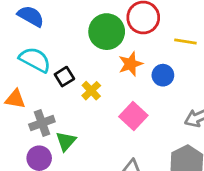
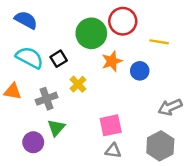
black square: (64, 77) -> (59, 59), moved
pink square: (133, 116) -> (111, 125), moved, turned 35
gray cross: (42, 123) -> (47, 99), moved

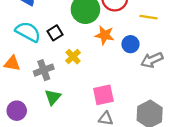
orange star: (112, 61) -> (105, 35), turned 30
gray arrow: (170, 107) -> (152, 60), moved
purple circle: (33, 142) -> (17, 111), moved

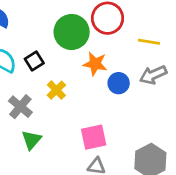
blue circle: (130, 44) -> (119, 83), moved
gray arrow: (152, 60) -> (153, 75), moved
gray cross: (44, 70) -> (20, 107), turned -30

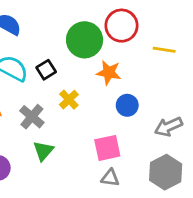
gray arrow: (153, 75) -> (168, 127), moved
blue circle: (119, 83) -> (127, 105), moved

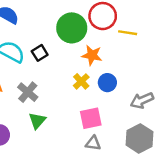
yellow line: (164, 50) -> (128, 33), moved
yellow cross: (69, 100) -> (81, 81), moved

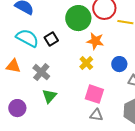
blue circle: (107, 83) -> (119, 64), moved
pink square: (91, 118) -> (94, 94), turned 30

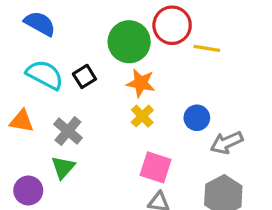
orange star: (95, 41) -> (141, 83), moved
green triangle: (49, 96) -> (63, 167), moved

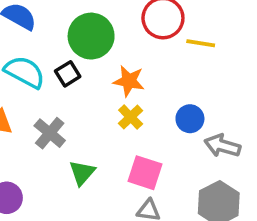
green circle: (129, 42) -> (91, 36), moved
gray arrow: (227, 143) -> (222, 146), turned 40
green triangle: (63, 167) -> (82, 173), moved

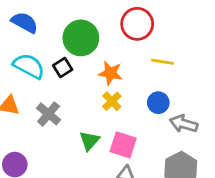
yellow line: (201, 43) -> (162, 62), moved
green triangle: (82, 173) -> (89, 141), moved

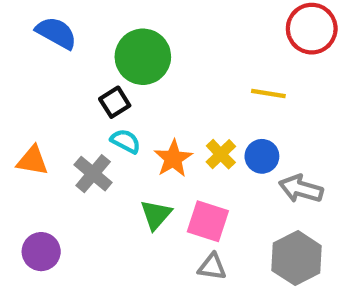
red circle: (137, 24) -> (312, 29), moved
cyan semicircle: (29, 66) -> (126, 141), moved, size x0.6
orange star: (110, 73) -> (173, 158), moved, turned 30
yellow cross: (112, 101) -> (221, 154), moved

